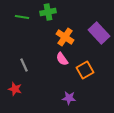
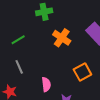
green line: (22, 17) -> (18, 40), moved, turned -40
pink semicircle: (62, 59) -> (46, 84), moved, turned -152

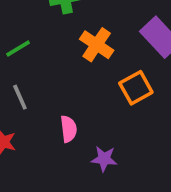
orange square: (82, 72) -> (136, 88), moved

